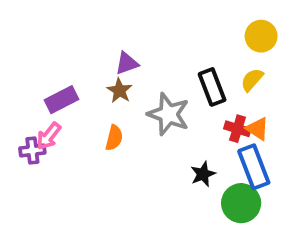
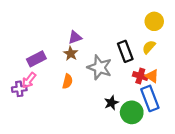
black star: (203, 174) -> (111, 103), moved
green circle: (241, 203) -> (132, 112), moved

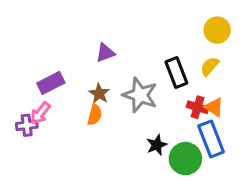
brown star: (71, 53) -> (99, 94), moved

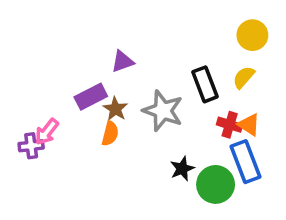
purple rectangle: (51, 83) -> (91, 97), moved

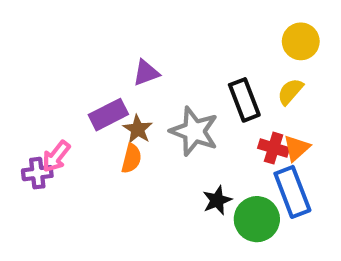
orange triangle: (249, 125) -> (297, 148), turned 45

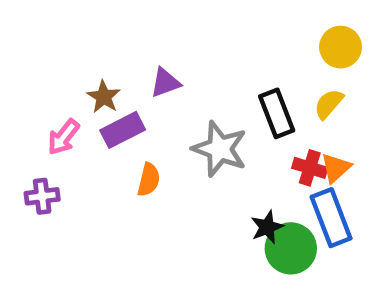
brown star: (138, 129) -> (104, 97), moved
pink arrow: (56, 156) -> (63, 137), moved
black star: (217, 200) -> (267, 227), moved

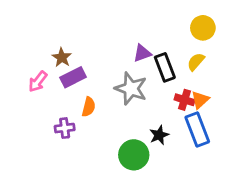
purple triangle: (165, 83) -> (142, 53), moved
purple cross: (42, 196) -> (65, 128), moved
green circle: (291, 248) -> (134, 155), moved

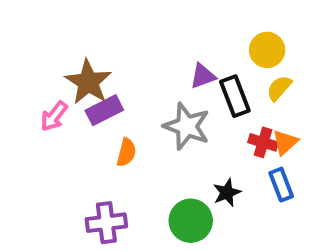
yellow circle: (203, 28) -> (267, 50), moved
brown star: (62, 57) -> (88, 82), size x1.6
purple cross: (65, 128) -> (106, 223), moved, size x1.4
blue rectangle: (197, 129) -> (281, 185), size x0.7

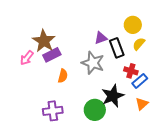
orange triangle: (285, 142) -> (142, 104), moved
blue rectangle: (281, 185) -> (140, 81), moved, turned 70
black star: (227, 193) -> (113, 96), size x1.6

